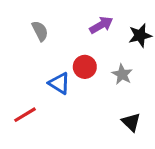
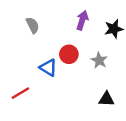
purple arrow: (101, 25) -> (82, 20), turned -42
black triangle: (131, 122) -> (106, 99), turned -42

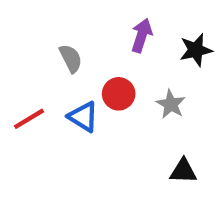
gray semicircle: (33, 25) -> (71, 58), moved
red line: (20, 93) -> (29, 119), moved

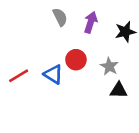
gray semicircle: (71, 58) -> (60, 17), moved
black triangle: (183, 171) -> (119, 90), moved

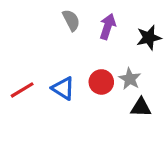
red circle: (76, 60) -> (101, 82), moved

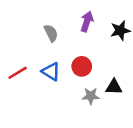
gray semicircle: (71, 20) -> (51, 33), moved
gray star: (130, 79) -> (91, 96), moved, turned -30

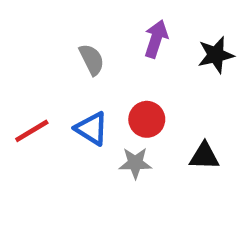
gray star: (91, 96) -> (135, 163), moved

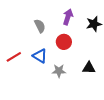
red circle: (147, 119) -> (64, 42), moved

